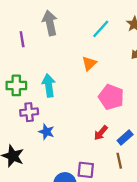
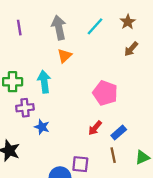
gray arrow: (50, 23) -> (59, 28), moved
purple line: (22, 39) -> (19, 28), moved
orange triangle: (89, 63) -> (64, 56), moved

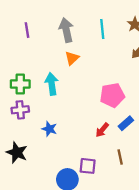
cyan line: (95, 26) -> (102, 29), turned -48
pink pentagon: (105, 93) -> (112, 95), turned -30
purple cross: (25, 108) -> (20, 110), moved
blue rectangle: (119, 133) -> (126, 123), moved

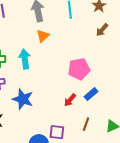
blue star: (49, 129) -> (23, 99), size x1.5
brown line: (120, 157) -> (86, 124), turned 32

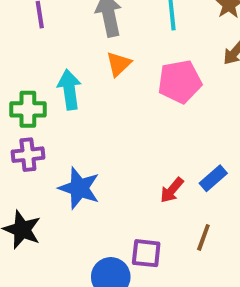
cyan arrow: (25, 59) -> (69, 90), moved
pink pentagon: (79, 69) -> (180, 82), moved

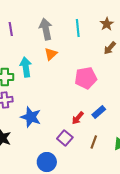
pink pentagon: (180, 82) -> (86, 78), moved
purple square: (146, 253) -> (65, 138), moved, turned 35

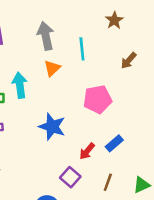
brown star: (107, 24) -> (114, 20), moved
cyan line: (78, 28) -> (82, 49), moved
blue star: (31, 117) -> (52, 127), moved

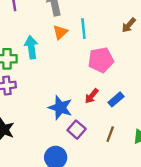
cyan line: (82, 49) -> (83, 29), moved
blue star: (52, 127) -> (60, 108), moved
red arrow: (87, 151) -> (92, 96), moved

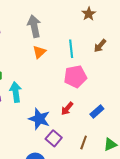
cyan line: (83, 29) -> (71, 49), moved
cyan arrow: (31, 47) -> (16, 92), moved
blue rectangle: (116, 99) -> (97, 112), moved

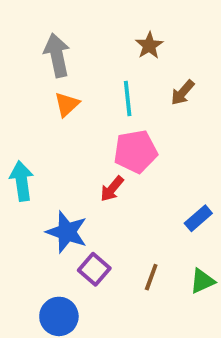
brown star: (89, 14) -> (149, 45), moved
red arrow: (67, 108) -> (112, 189), moved
blue rectangle: (97, 112) -> (198, 218), moved

